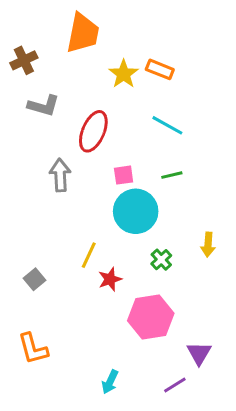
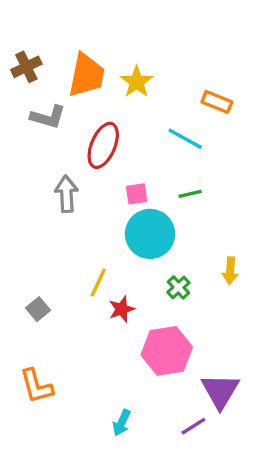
orange trapezoid: (83, 33) -> (87, 75), moved
orange rectangle: (160, 69) -> (217, 102), moved
purple triangle: (199, 353) -> (220, 391), size x1.4

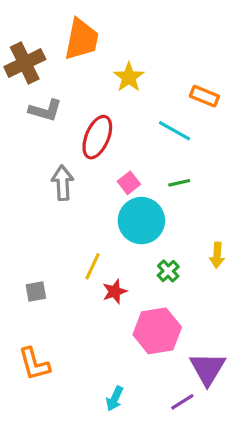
brown cross: (26, 67) -> (25, 63), size x1.4
orange trapezoid: (87, 75) -> (82, 39), moved
pink square: (137, 194) -> (129, 183), turned -30
gray square: (38, 309) -> (36, 291), turned 30

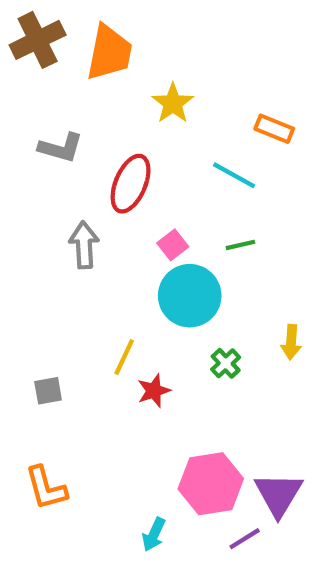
brown cross: (25, 63) -> (38, 40), moved
pink hexagon: (157, 331) -> (211, 484), moved

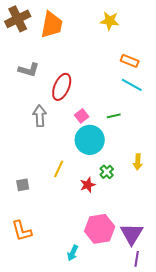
yellow star: (173, 103) -> (110, 21), moved, turned -30
cyan line: (234, 175) -> (132, 85), moved
red star: (154, 391) -> (88, 185), moved
purple line: (245, 539) -> (137, 259), moved, turned -49

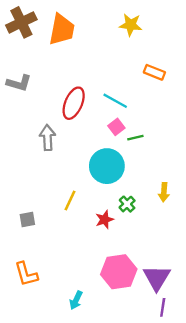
gray L-shape: (29, 70) -> (19, 83), moved
cyan line: (132, 85) -> (115, 101), moved
pink square: (82, 116) -> (116, 127), moved
cyan arrow: (73, 253) -> (76, 300), moved

